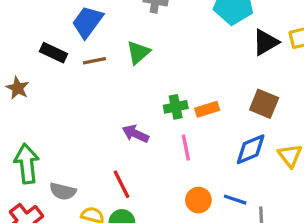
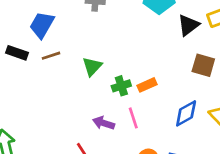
green triangle: (138, 52) -> (92, 66), moved
brown square: (264, 104) -> (203, 65), moved
purple arrow: (135, 134) -> (104, 123), moved

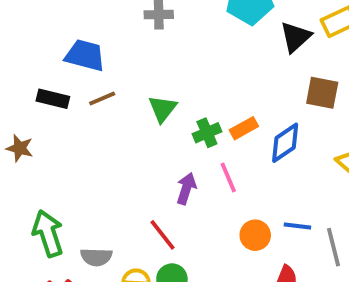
blue trapezoid: (42, 25) -> (85, 55), turned 80
blue diamond: (186, 113) -> (285, 143), moved
purple arrow: (104, 123) -> (186, 189), turned 95

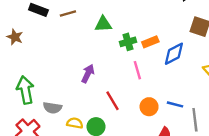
green triangle: (163, 109) -> (103, 24), turned 42
purple arrow: (186, 189) -> (88, 74), moved
red line: (163, 235) -> (113, 101), moved

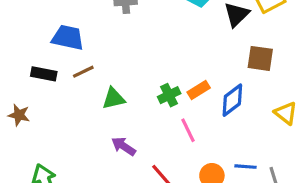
green triangle: (103, 24) -> (114, 98), moved
purple arrow: (88, 74) -> (124, 146), turned -72

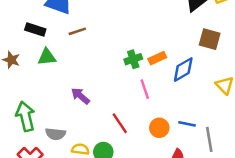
brown line: (83, 72) -> (77, 31), moved
green triangle: (114, 98) -> (47, 57), moved
purple arrow: (124, 146) -> (80, 96), moved

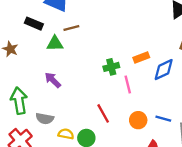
green triangle: (47, 57) -> (55, 44), moved
green cross: (133, 59) -> (111, 67), moved
purple arrow: (80, 96) -> (53, 80), moved

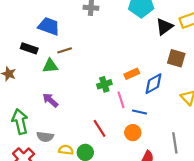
blue line: (163, 119) -> (140, 112), moved

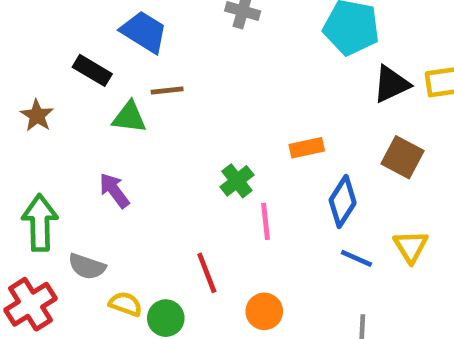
orange rectangle: (132, 74) -> (307, 148), moved
green cross: (104, 84) -> (237, 181), turned -32
blue diamond: (154, 84) -> (343, 201), turned -40
blue line: (140, 112) -> (356, 258), moved
orange circle: (133, 133) -> (264, 311), moved

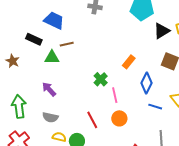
orange rectangle: (307, 148) -> (129, 62), turned -32
gray semicircle: (87, 266) -> (50, 117), moved
orange circle: (264, 311) -> (119, 118), moved

